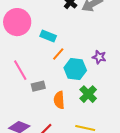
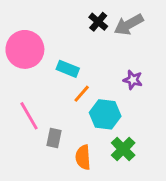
purple star: (99, 57) -> (133, 80), moved
gray rectangle: (38, 86) -> (54, 138), turned -64

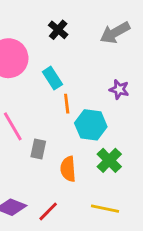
black cross: (98, 22) -> (58, 30), moved
cyan rectangle: (68, 69) -> (52, 78), turned 35
orange line: (82, 94) -> (67, 104), turned -48

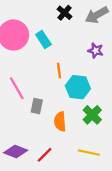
black cross: (58, 30) -> (65, 13), moved
cyan rectangle: (52, 78) -> (43, 39), moved
purple star: (119, 89) -> (96, 51), moved

